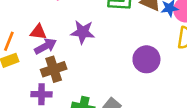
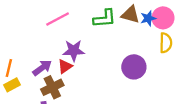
red triangle: (38, 32) -> (65, 66), moved, turned -35

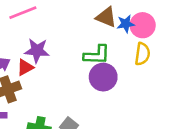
green L-shape: (105, 18) -> (97, 55), moved

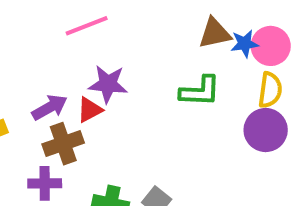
brown triangle: (106, 17) -> (215, 33), turned -35
purple circle: (103, 77) -> (266, 130), moved

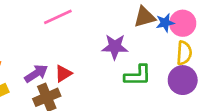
purple star: (108, 84) -> (115, 47), moved
green L-shape: (200, 91) -> (138, 75), moved

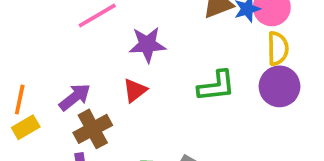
purple star: (115, 47) -> (147, 45), moved
red triangle: (63, 74) -> (135, 90), moved

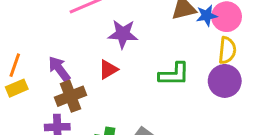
purple arrow: (75, 97) -> (59, 69), turned -96

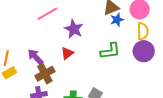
blue star: (207, 16) -> (117, 20), moved
purple star: (123, 34) -> (74, 29), turned 30

